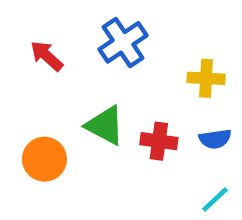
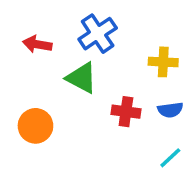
red arrow: (47, 56) -> (37, 44), turned -32
green triangle: (105, 125) -> (82, 78), moved

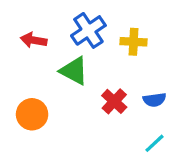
yellow cross: (163, 62) -> (134, 42), moved
red cross: (126, 112) -> (114, 101), turned 35

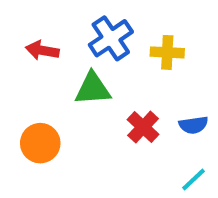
green triangle: (74, 71) -> (93, 89), turned -32

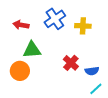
green triangle: (93, 89) -> (32, 50), moved
blue semicircle: (193, 125) -> (92, 71), moved

